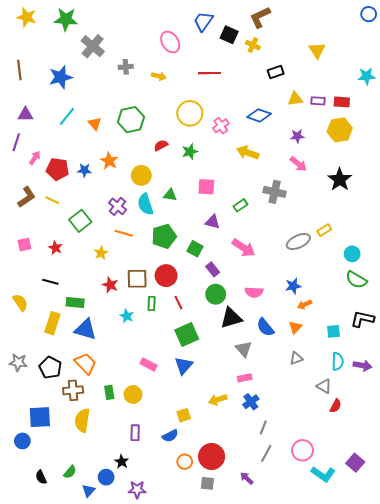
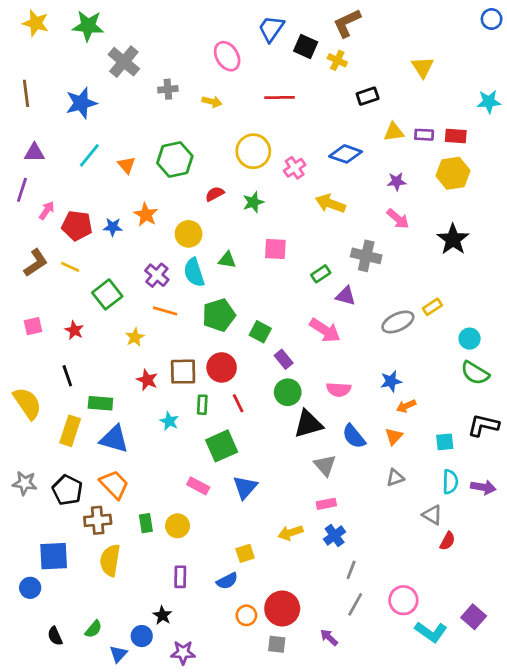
purple triangle: (213, 222) -> (346, 296), moved
black line: (50, 282) -> (67, 376), turned 56
yellow semicircle: (20, 302) -> (27, 403), size x1.4
green square: (187, 335) -> (222, 446), moved

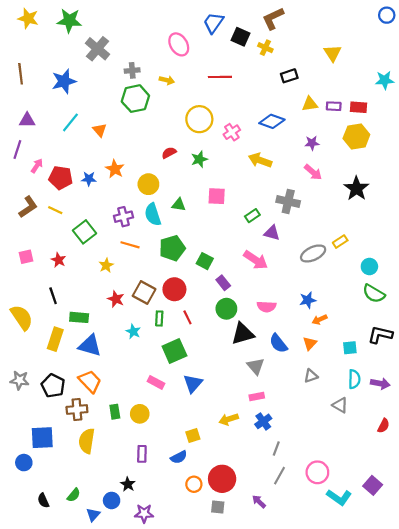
green hexagon: (175, 159) -> (135, 99), moved
purple cross: (157, 275) -> (123, 217), turned 36
brown square: (183, 372) -> (144, 292), turned 30
red semicircle: (447, 541) -> (383, 426), moved

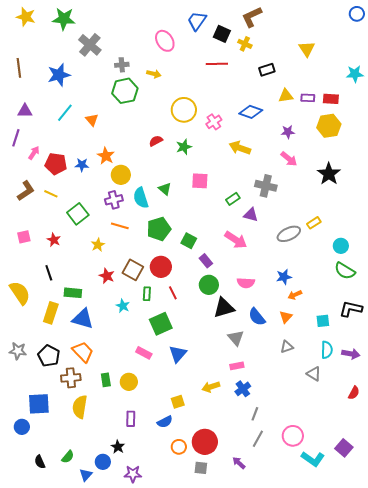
red line: (220, 77) -> (217, 64), moved
yellow circle: (148, 184) -> (121, 175), moved
green triangle: (179, 205) -> (165, 189), turned 32

